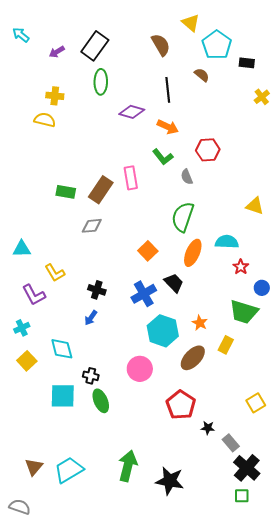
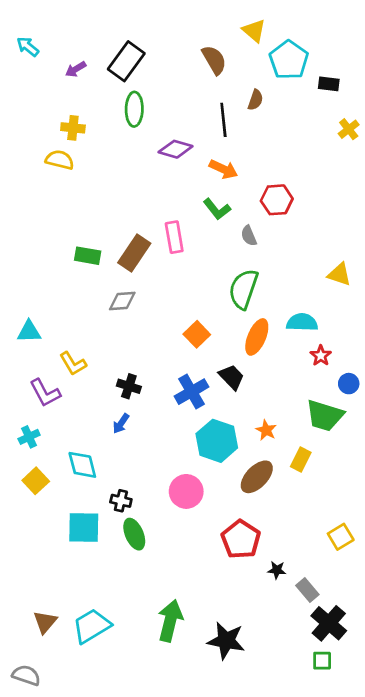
brown semicircle: (202, 75) -> (255, 100), moved, turned 70

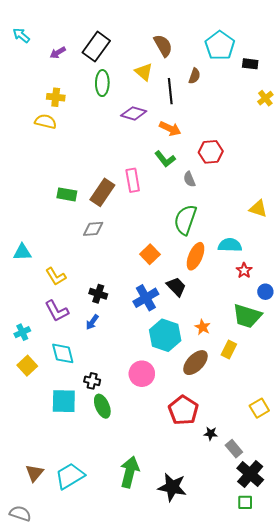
yellow triangle: (254, 31) -> (144, 72), moved
purple L-shape: (45, 393) -> (57, 311), moved

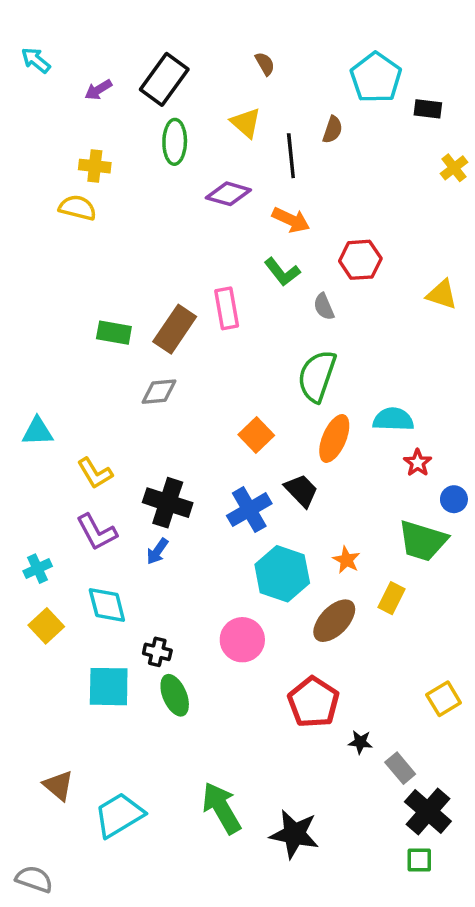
brown semicircle: (163, 46) -> (265, 64), moved, size x0.6
yellow triangle: (258, 209) -> (442, 294), moved
black cross: (98, 294) -> (168, 503), size x1.5
green arrow: (130, 472) -> (221, 808), turned -44
brown triangle: (34, 473) -> (58, 785), moved, turned -30

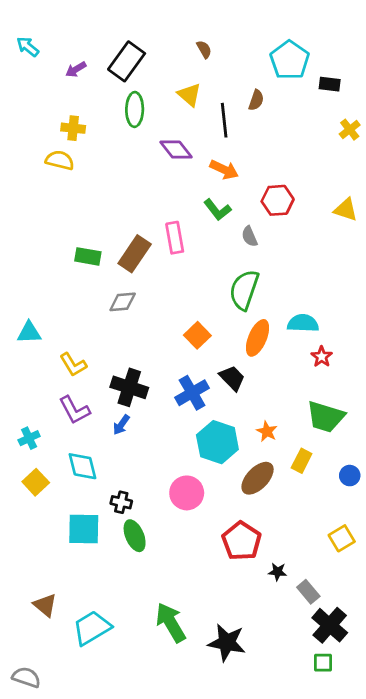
purple diamond: (228, 194) -> (176, 150), turned 36
yellow triangle: (442, 294) -> (346, 210), moved
blue circle: (454, 499) -> (350, 476), moved

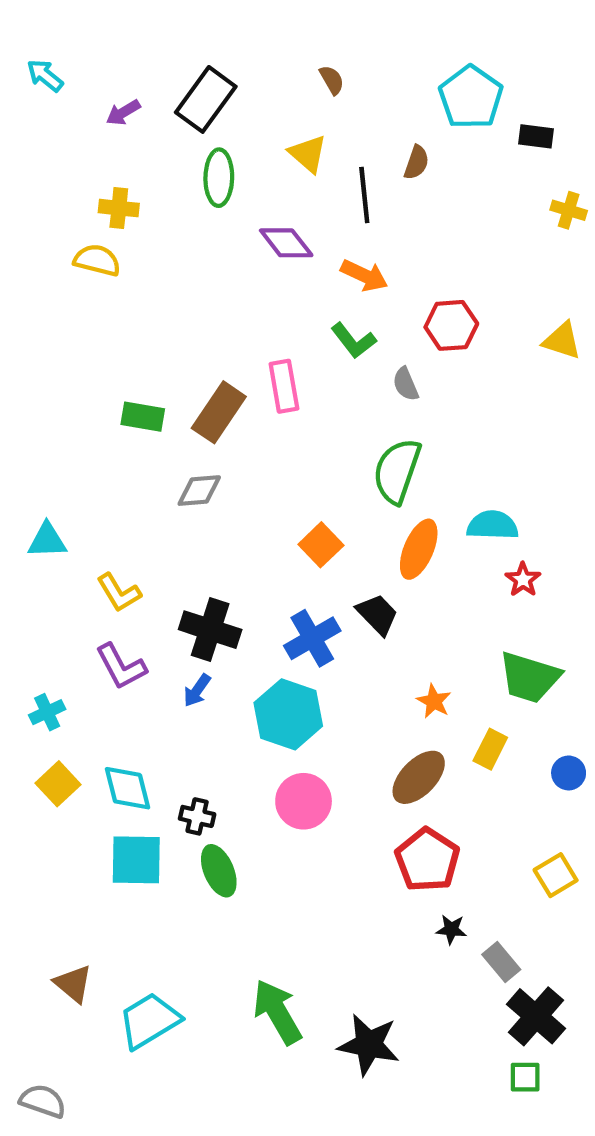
yellow cross: (350, 130) -> (569, 210), turned -35
cyan hexagon: (217, 442) -> (288, 714), moved
cyan diamond: (82, 466) -> (128, 788), moved
red pentagon: (241, 541) -> (427, 860), moved

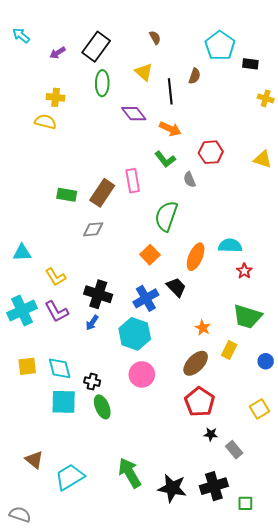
green semicircle: (397, 471) -> (166, 216), moved
cyan cross: (47, 712) -> (22, 311), moved, size x1.8
yellow square: (58, 784) -> (27, 366), turned 36
black cross: (536, 1016) -> (214, 486), moved, turned 32

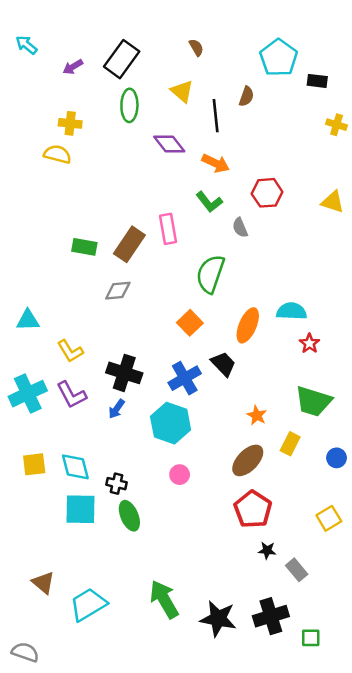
pink circle: (142, 374) -> (180, 475), size x0.6

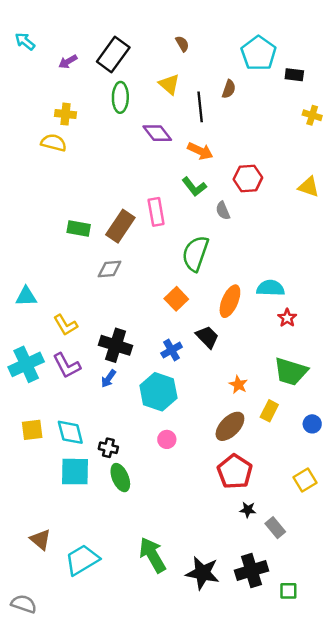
blue cross: (185, 378) -> (172, 350), size x0.7

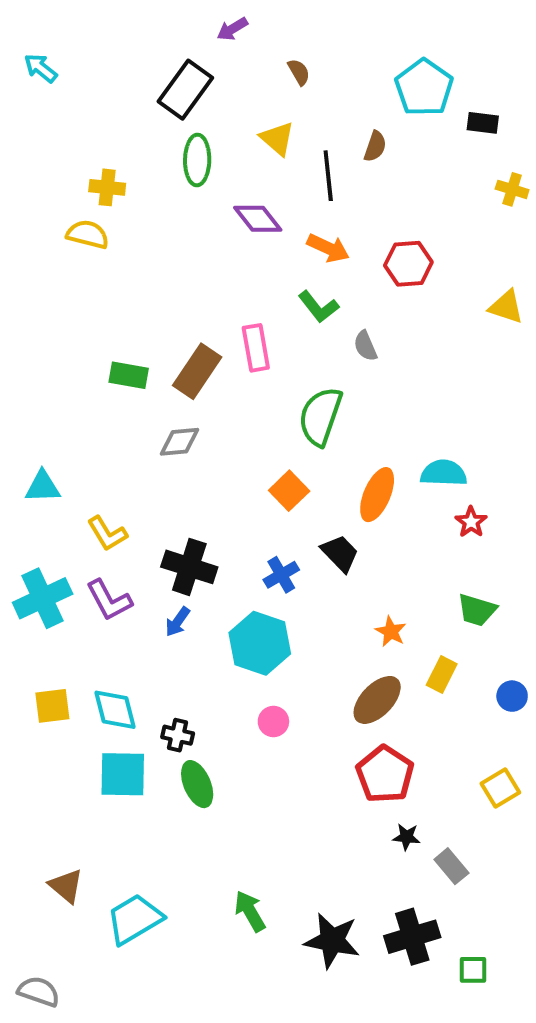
purple arrow: (68, 62) -> (232, 29), moved
red hexagon: (248, 178) -> (408, 264), moved
green trapezoid: (291, 371) -> (477, 610), size x0.7
green arrow: (152, 555) -> (250, 911), size x0.7

